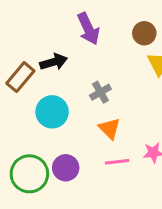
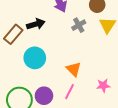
gray cross: (100, 92) -> (79, 25), moved
pink line: (117, 162) -> (70, 92), moved, turned -56

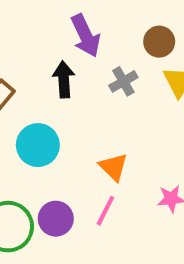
black arrow: (36, 24) -> (64, 79), moved, turned -78

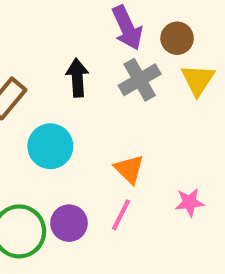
purple arrow: (86, 36) -> (127, 28), moved
gray cross: (123, 81) -> (140, 80), size x1.4

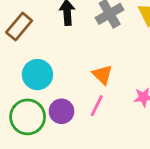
cyan circle: (50, 146) -> (37, 75), moved

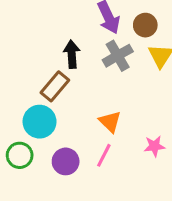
brown rectangle: (19, 26) -> (55, 86), moved
green circle: (28, 117) -> (20, 155), moved, size x0.7

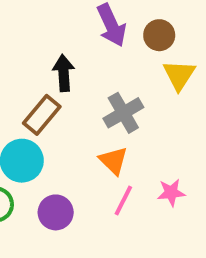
gray cross: (118, 56) -> (123, 113), moved
pink line: (104, 155) -> (123, 200), moved

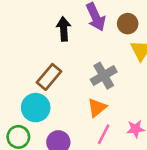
black arrow: (64, 73) -> (64, 29), moved
orange triangle: (113, 161) -> (97, 108), turned 36

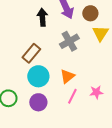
gray cross: (104, 76) -> (69, 41), moved
cyan circle: (36, 108) -> (38, 76), moved

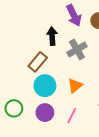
black arrow: (42, 17) -> (52, 36), moved
pink line: (72, 96) -> (72, 116), moved

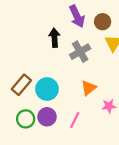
brown rectangle: (38, 62) -> (21, 85), moved
orange triangle: (75, 86) -> (89, 88), moved
green circle: (14, 108) -> (26, 119), moved

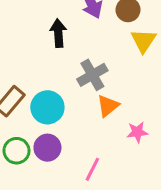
gray cross: (80, 52) -> (92, 75), moved
pink line: (75, 120) -> (92, 169), moved

